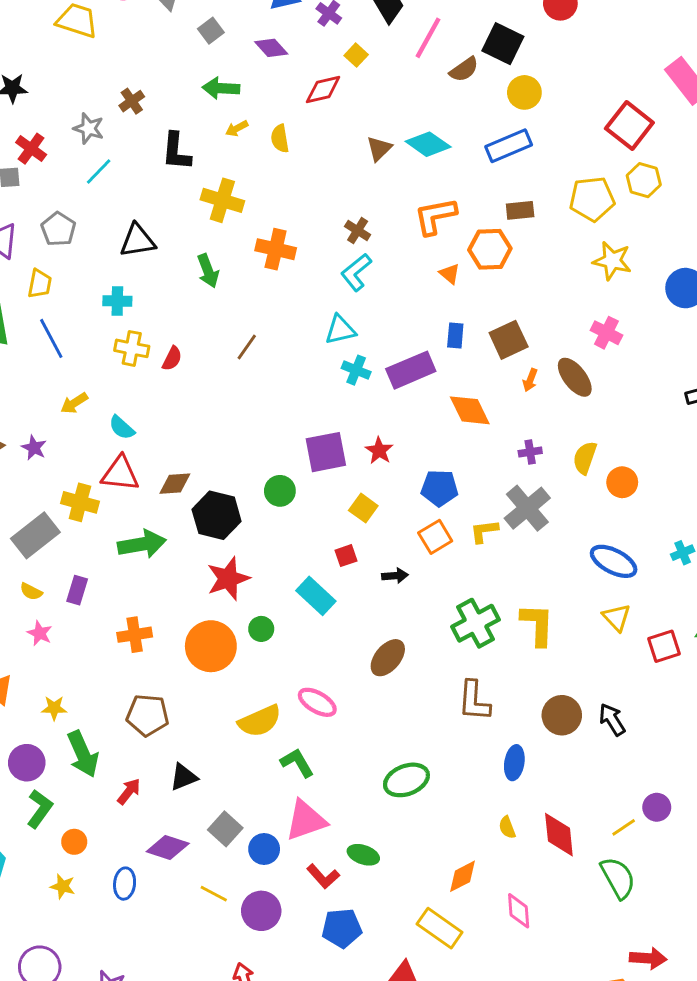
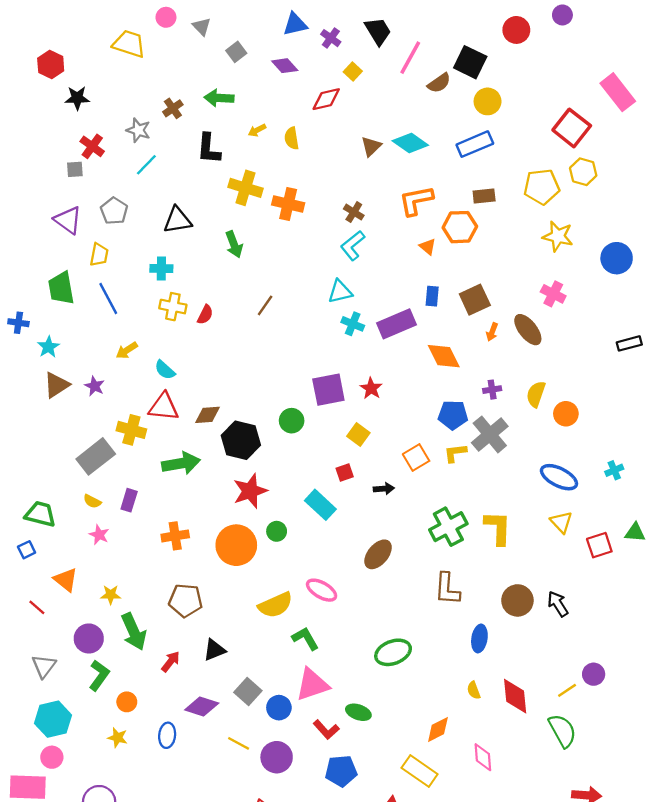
green arrow: (221, 88) -> (219, 98), moved
orange cross: (276, 249) -> (288, 204), moved
blue pentagon: (440, 488) -> (453, 415), moved

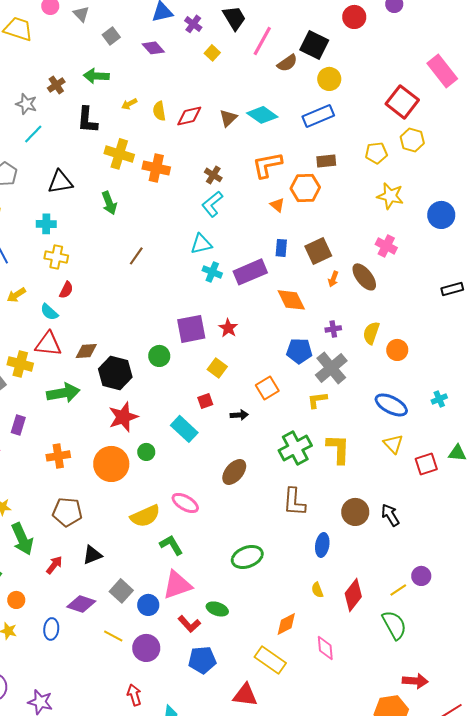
red diamond: (326, 99) -> (189, 116), moved
yellow pentagon: (542, 187) -> (376, 153), size x0.7
red semicircle: (205, 315) -> (66, 290), moved
yellow L-shape: (455, 453) -> (317, 400), moved
red diamond: (515, 696) -> (353, 595), turned 44

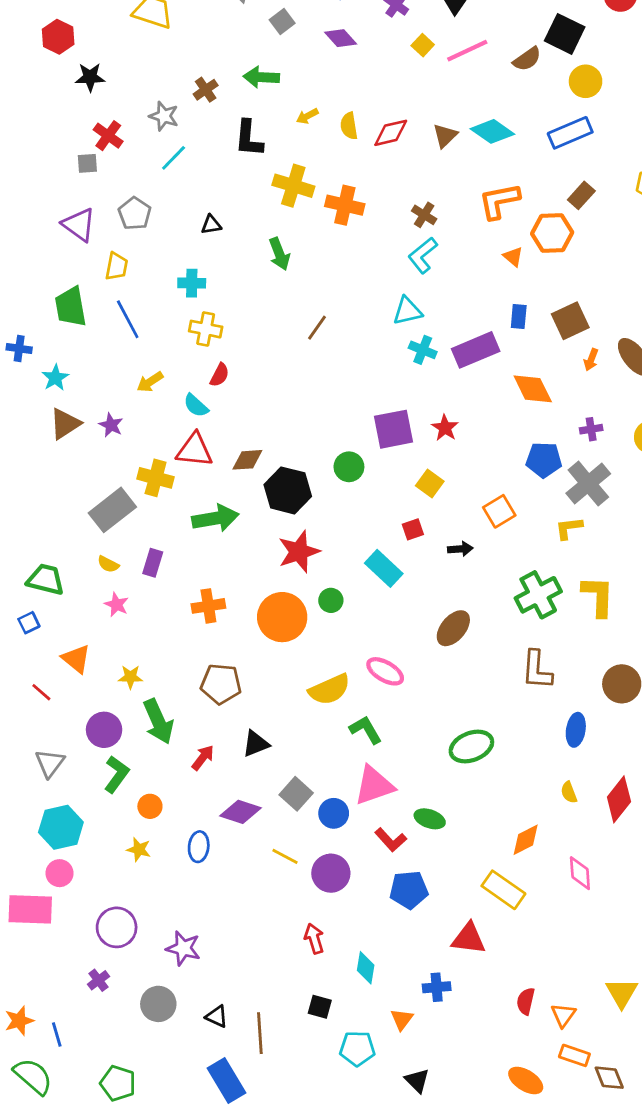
pink line: (262, 41) -> (467, 51), moved, turned 36
brown rectangle: (326, 161) -> (581, 195), turned -42
black triangle: (60, 182) -> (211, 225), size x0.6

